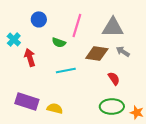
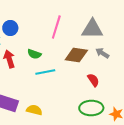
blue circle: (39, 19) -> (10, 28), moved
green semicircle: (59, 42) -> (34, 54), moved

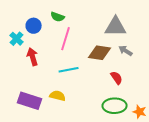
pink line: (56, 27) -> (66, 39), moved
green semicircle: (34, 54) -> (58, 17), moved
yellow semicircle: (34, 110) -> (58, 96), moved

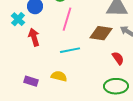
purple rectangle: (30, 101) -> (31, 81), size x0.6

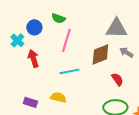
brown diamond: (101, 33) -> (100, 54), turned -30

